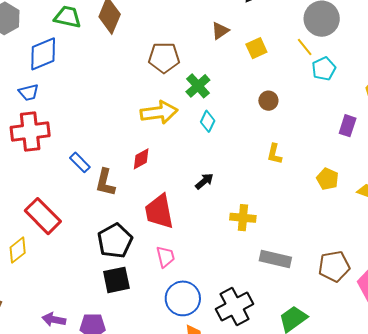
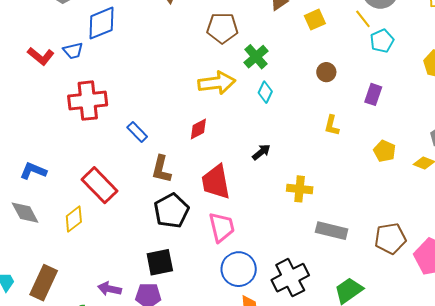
blue trapezoid: (29, 92) -> (73, 51), moved
purple rectangle: (348, 126) -> (373, 94), moved
brown L-shape: (105, 182) -> (161, 169), moved
pink trapezoid: (165, 257) -> (222, 227), size x1.4
black square: (116, 280) -> (160, 262), moved

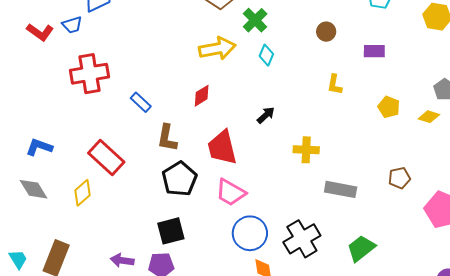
purple rectangle: (373, 94) -> (374, 51), turned 75
pink trapezoid: (222, 227) -> (231, 192), turned 136
brown pentagon: (390, 238) -> (399, 178), moved, size x0.7

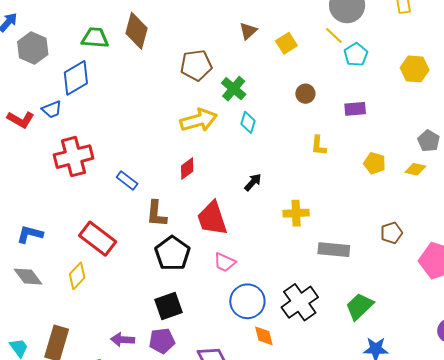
pink trapezoid: (231, 192) -> (225, 262), size x0.7

